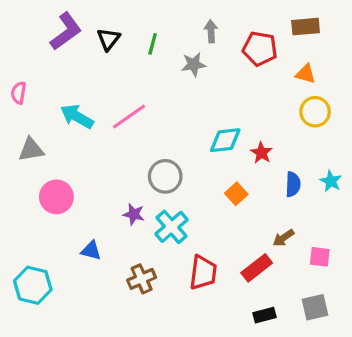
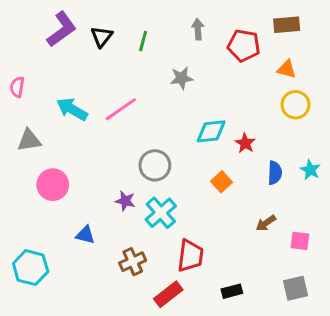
gray star: (194, 64) -> (182, 78), moved
red rectangle: (257, 268) -> (168, 294), moved
black rectangle: (265, 315) -> (232, 291), moved

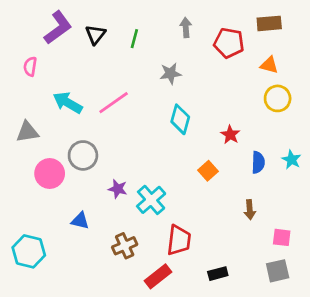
pink semicircle: (17, 87) -> (30, 67), moved
cyan diamond: (211, 131) -> (180, 119), moved, turned -68
gray circle: (155, 165) -> (83, 155), moved
brown arrow: (266, 223) -> (250, 210), turned -60
pink square: (300, 241) -> (282, 237), moved

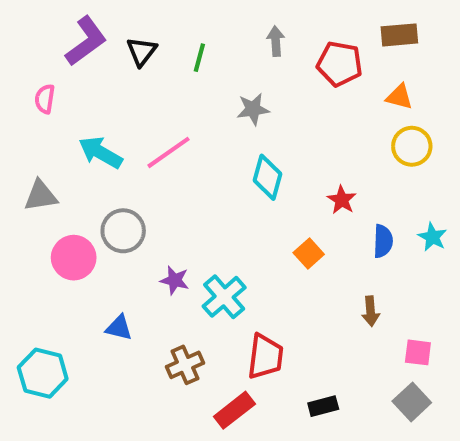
gray square: (278, 271) -> (412, 402), turned -30

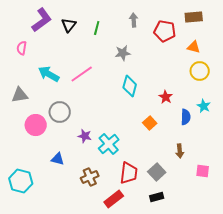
cyan star: (432, 237) -> (204, 106), moved
gray square: (412, 402) -> (157, 172), moved

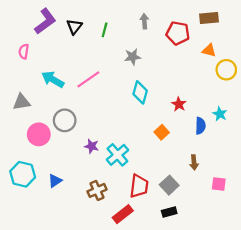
yellow circle: (200, 71) -> (226, 70), moved
blue triangle: (58, 159) -> (55, 181), moved, turned -48
cyan hexagon: (21, 181) -> (23, 174), moved

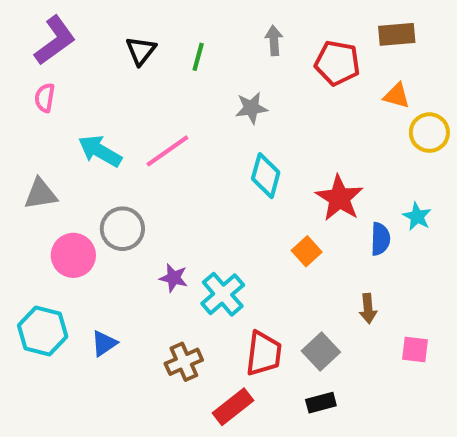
purple L-shape: (45, 21) -> (55, 40), moved
red star: (179, 104) -> (339, 198), size x1.6

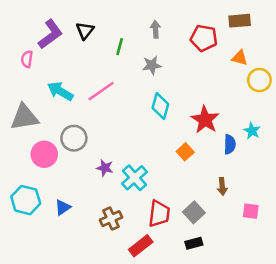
purple L-shape: (55, 40) -> (50, 34), moved
gray arrow: (274, 40) -> (156, 29), moved
green line: (198, 57) -> (120, 47), moved
gray triangle: (41, 194) -> (24, 117), size x1.4

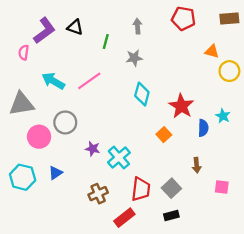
brown rectangle: (240, 21) -> (229, 19), moved
black triangle: (85, 31) -> (75, 27), turned -49
red pentagon: (204, 38) -> (183, 19), moved
blue triangle: (63, 207) -> (55, 173), moved

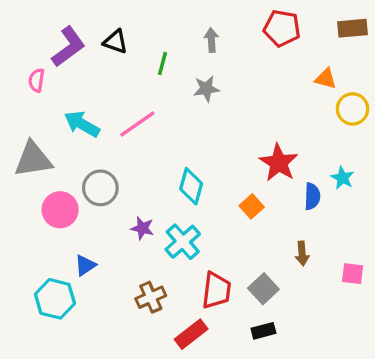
cyan diamond: (142, 94) -> (191, 186), moved
cyan hexagon: (23, 177) -> (55, 299), moved
pink square: (222, 187) -> (353, 274), moved

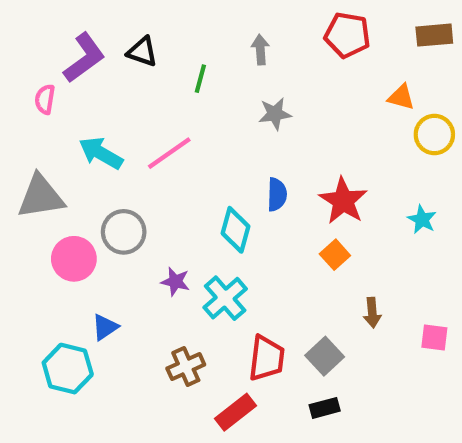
gray star: (206, 89) -> (275, 114), moved
blue semicircle: (312, 196) -> (277, 195), moved
orange square: (252, 206) -> (335, 255), moved

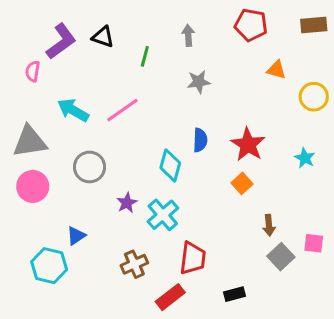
orange triangle: (401, 97) -> (276, 70), moved
pink circle: (74, 259) -> (33, 186), moved
purple star: (175, 282) -> (127, 203), turned 30
gray square: (325, 356) -> (281, 257), moved

